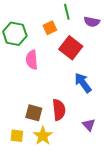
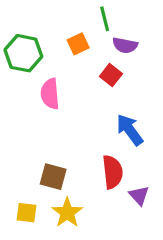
purple semicircle: (92, 22) -> (125, 45), moved
red square: (71, 48) -> (111, 75), size x0.6
red semicircle: (59, 110) -> (113, 172), moved

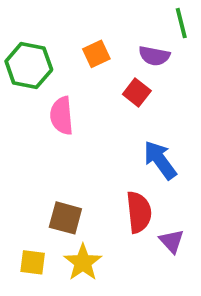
green line: (105, 19) -> (181, 23), moved

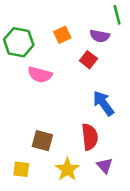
pink semicircle: (62, 116) -> (40, 75), turned -70
purple triangle: (172, 241) -> (105, 166), moved
yellow star: (83, 262) -> (67, 169), moved

